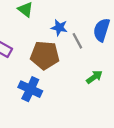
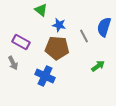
blue star: (59, 28) -> (59, 25), moved

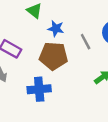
blue cross: (45, 76) -> (39, 89), turned -30

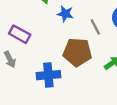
brown pentagon: (53, 56) -> (77, 52), moved

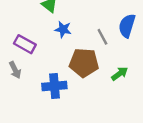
blue star: (65, 14) -> (63, 29), moved

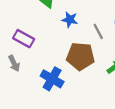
blue star: (63, 29) -> (70, 20), moved
blue cross: (54, 86) -> (52, 79), turned 35

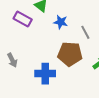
purple rectangle: (24, 39) -> (23, 19), moved
blue cross: (52, 79) -> (45, 74), turned -30

